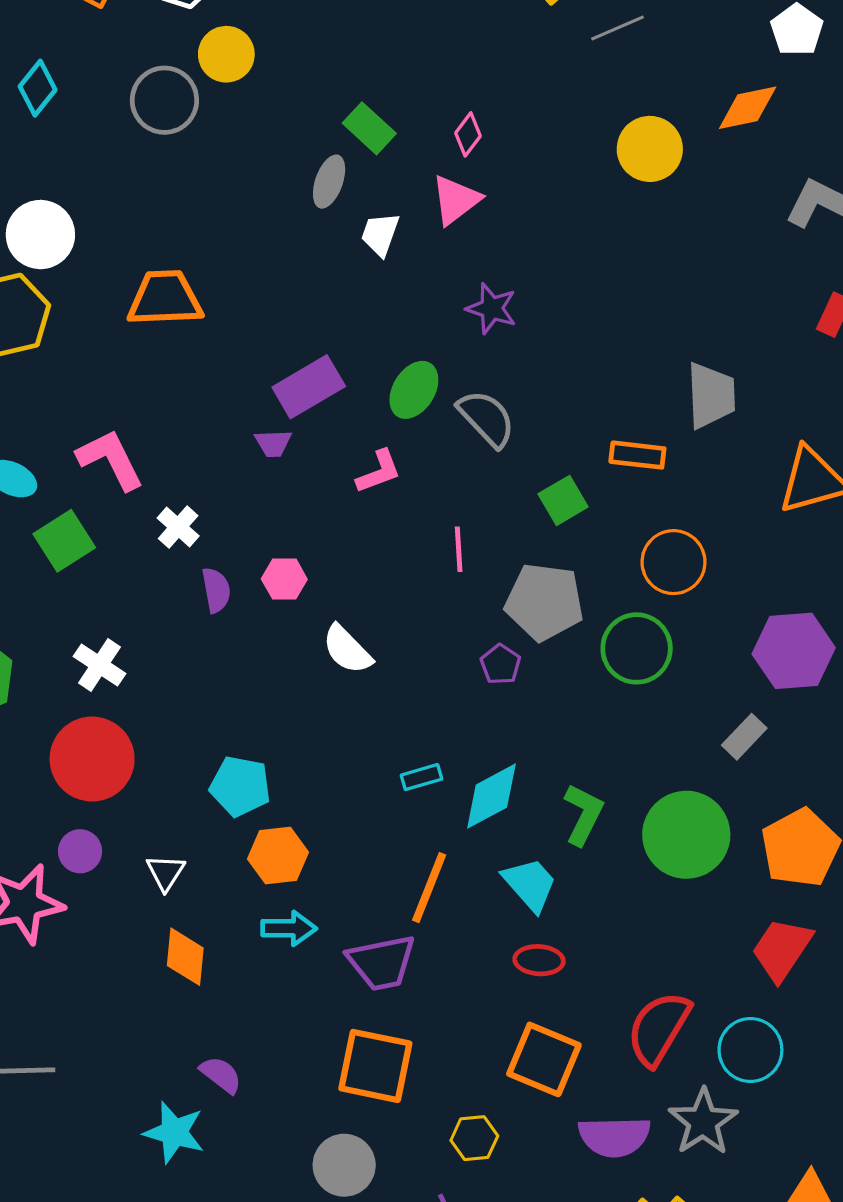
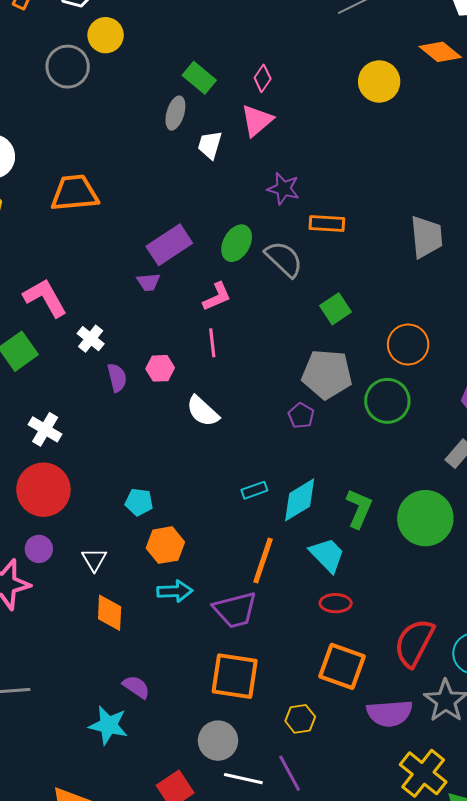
orange diamond: (748, 108) -> (440, 52), turned 54
orange rectangle: (637, 455) -> (327, 223), moved
pink line: (459, 549) -> (212, 343), moved
cyan pentagon: (240, 786) -> (139, 502), size x0.7

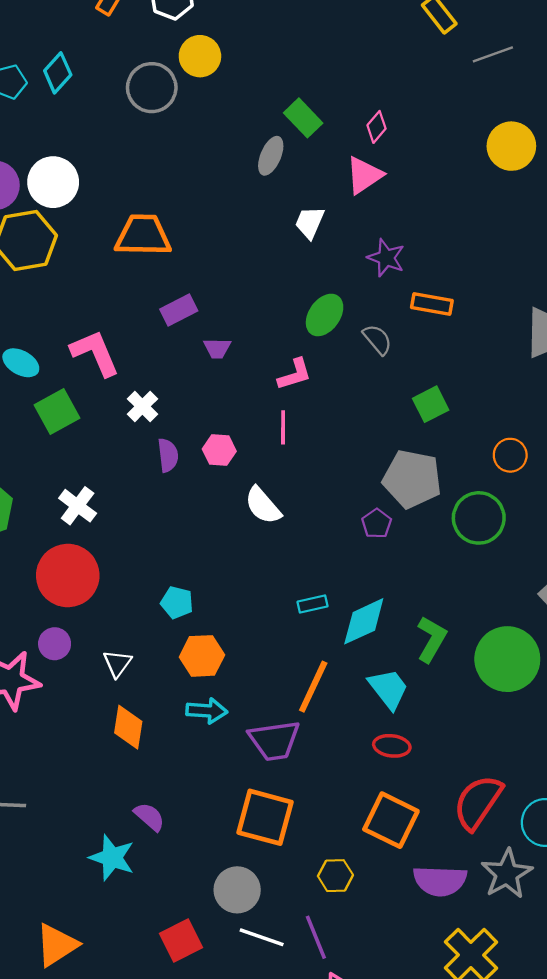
white trapezoid: (210, 145) -> (310, 222), moved
purple rectangle: (169, 245) -> (179, 310), moved, size x0.7
gray semicircle: (284, 259) -> (377, 339), size x0.7
orange circle: (408, 344) -> (510, 455), size x0.7

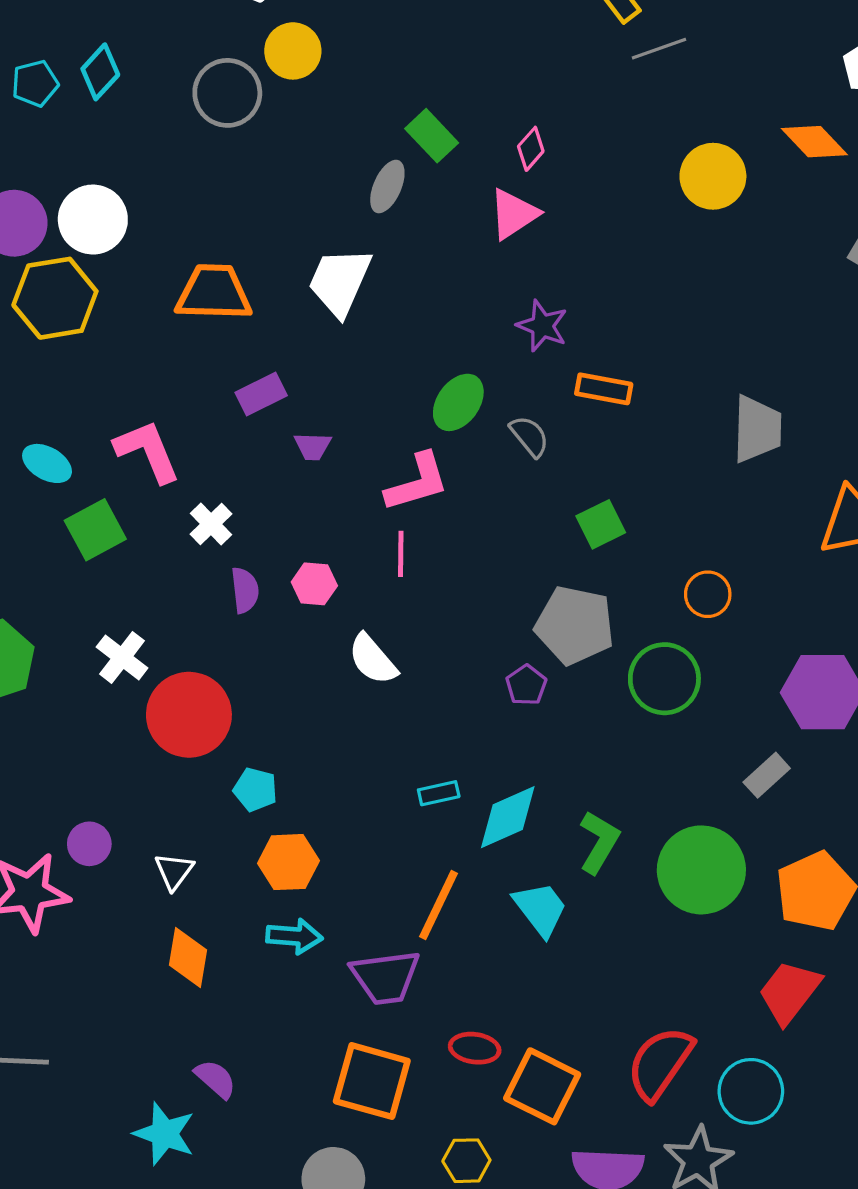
gray line: (493, 54) -> (659, 49), moved
white trapezoid: (310, 222) -> (340, 282), moved, size x1.6
pink L-shape: (295, 374) -> (417, 482), size x1.4
red circle: (68, 576) -> (189, 715), moved
red ellipse: (392, 746) -> (475, 1048), moved

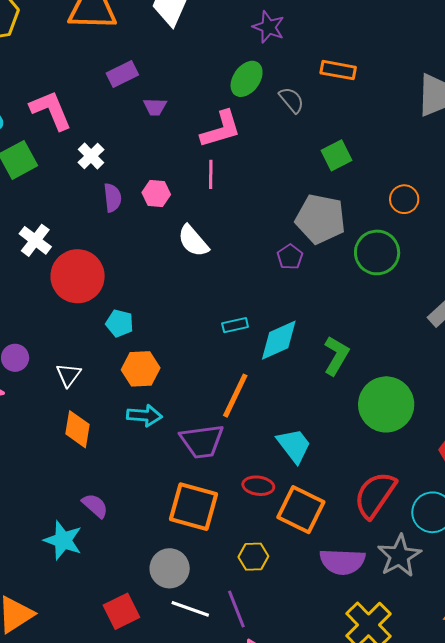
purple star: (542, 326) -> (268, 27), moved
green circle: (701, 870) -> (386, 404), moved
cyan trapezoid: (540, 909) -> (294, 445), moved

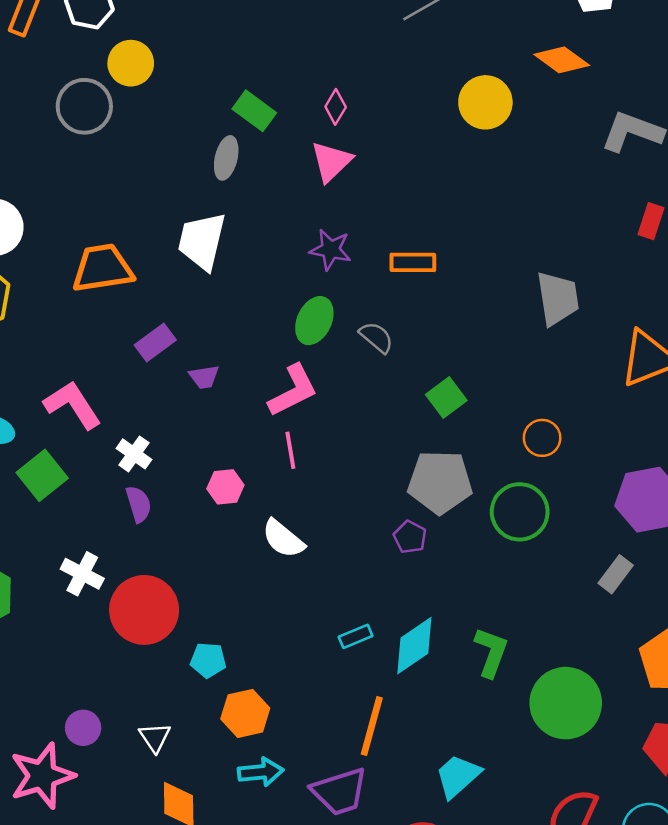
orange rectangle: (338, 70) -> (413, 262), moved
purple semicircle: (112, 198) -> (139, 504), moved
cyan trapezoid: (294, 445) -> (458, 776), turned -84

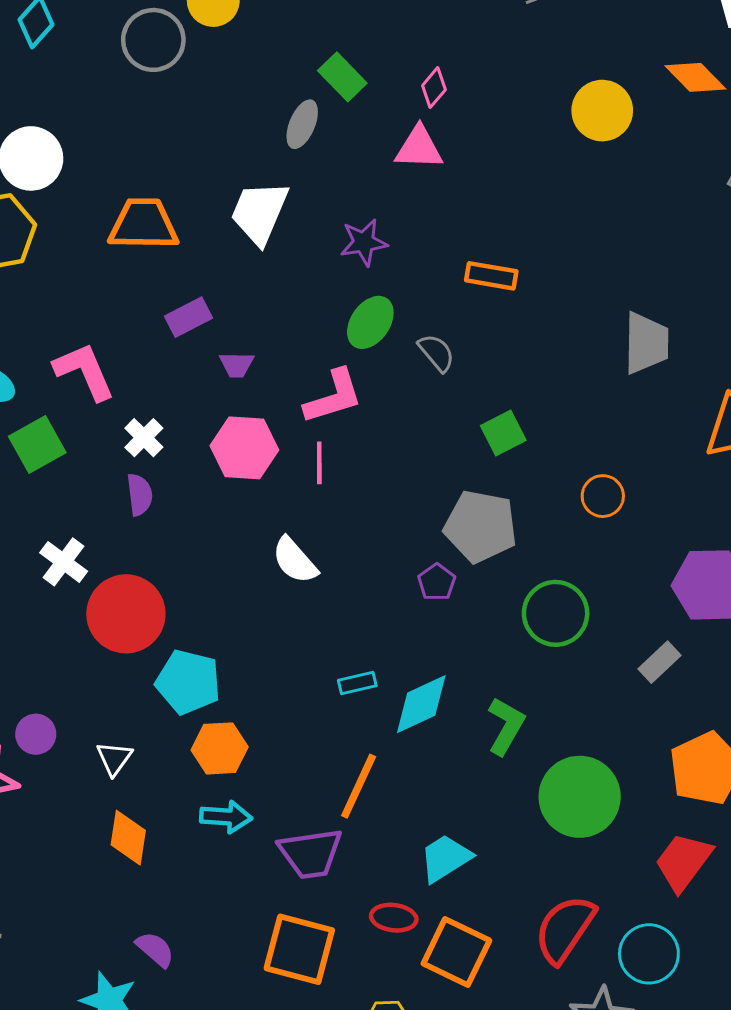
pink triangle: (331, 162) -> (419, 148), turned 36
purple star: (331, 250) -> (364, 242), moved, turned -30
pink hexagon: (225, 487) -> (244, 448), moved, size x1.6
green circle: (520, 512) -> (556, 613), moved
cyan pentagon: (208, 660) -> (188, 682), size x1.6

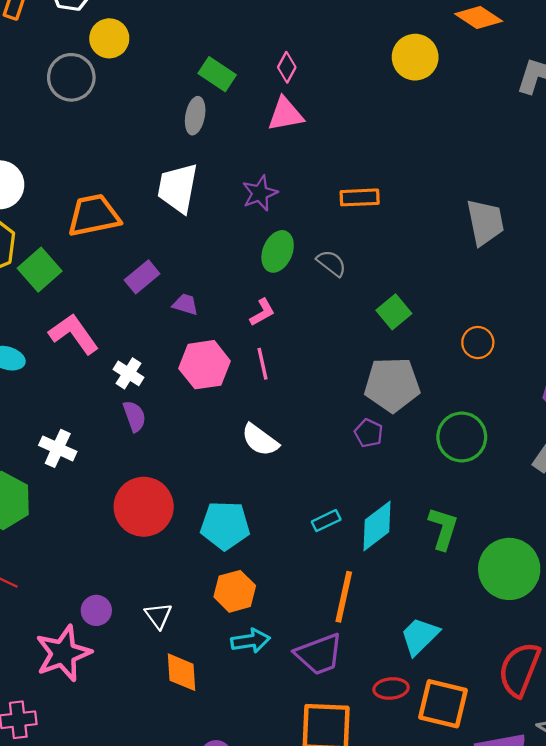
purple trapezoid: (237, 365) -> (185, 304), turned -152
pink L-shape: (333, 397) -> (262, 312), size x0.6
green square: (37, 444) -> (40, 270), moved
white cross: (64, 562) -> (58, 448), moved
cyan pentagon: (188, 682) -> (225, 525), moved

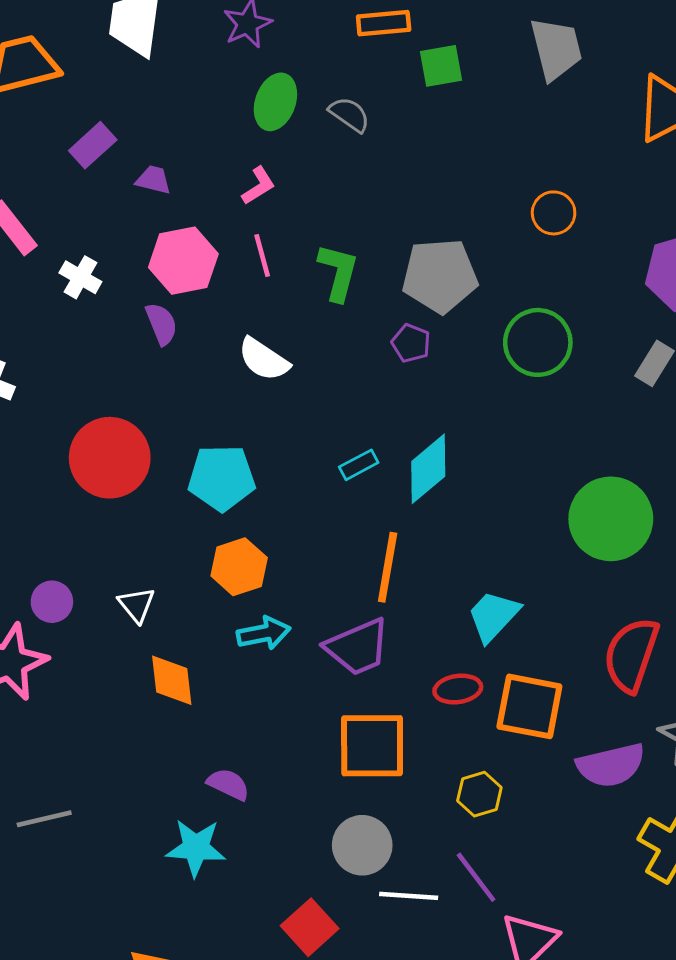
green square: (394, 312) -> (441, 66), moved, turned 32
purple semicircle: (134, 416) -> (161, 324), moved
green L-shape: (443, 528) -> (338, 272), moved

